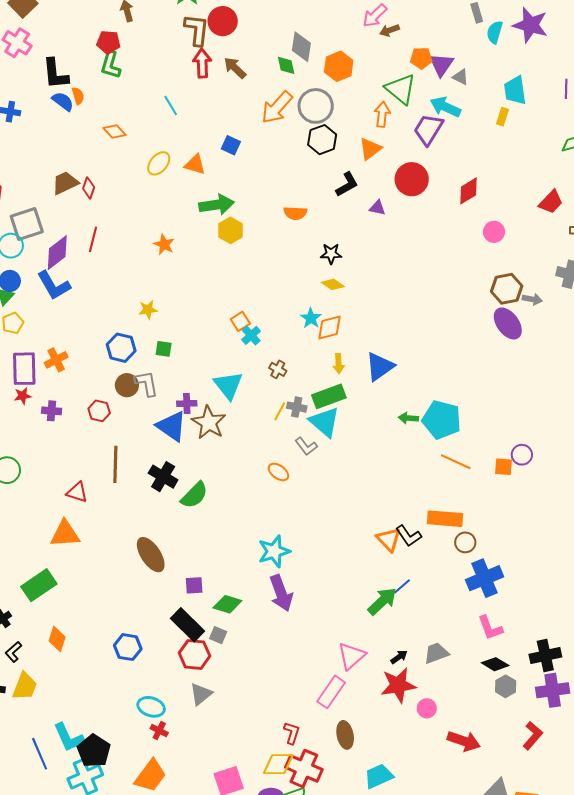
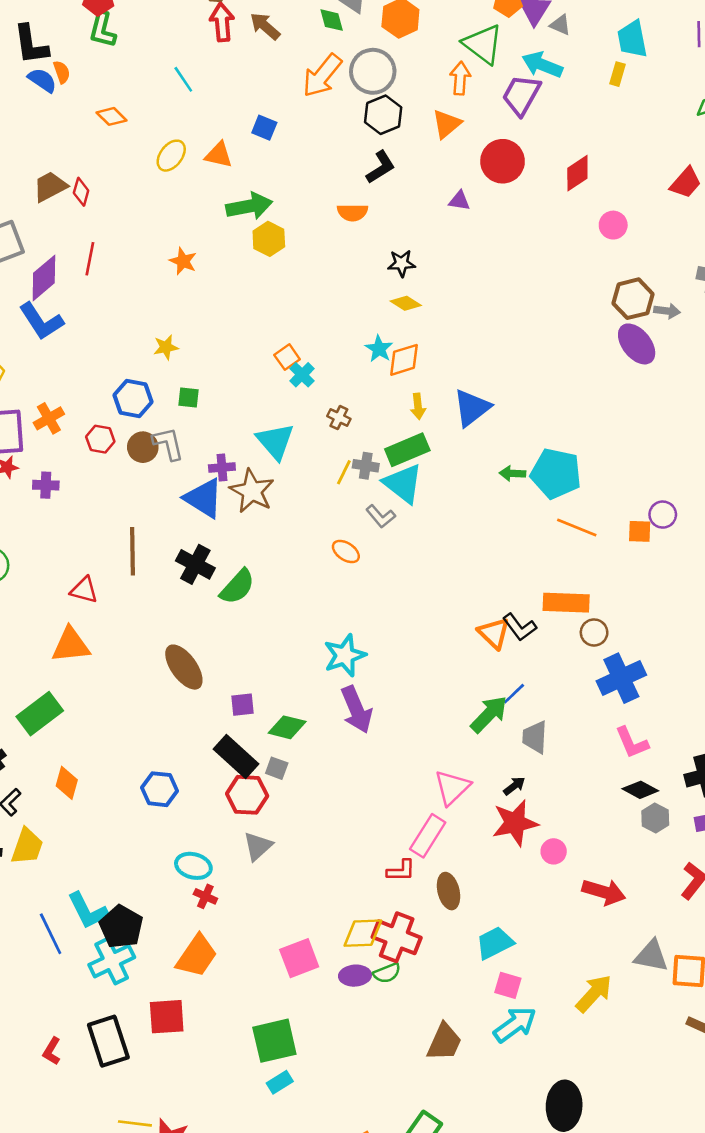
black L-shape: (347, 184) -> (381, 167), moved
red hexagon: (99, 411) -> (100, 439), moved
gray trapezoid: (436, 653) -> (535, 737), moved, turned -64
red L-shape: (292, 733) -> (401, 871), moved, turned 75

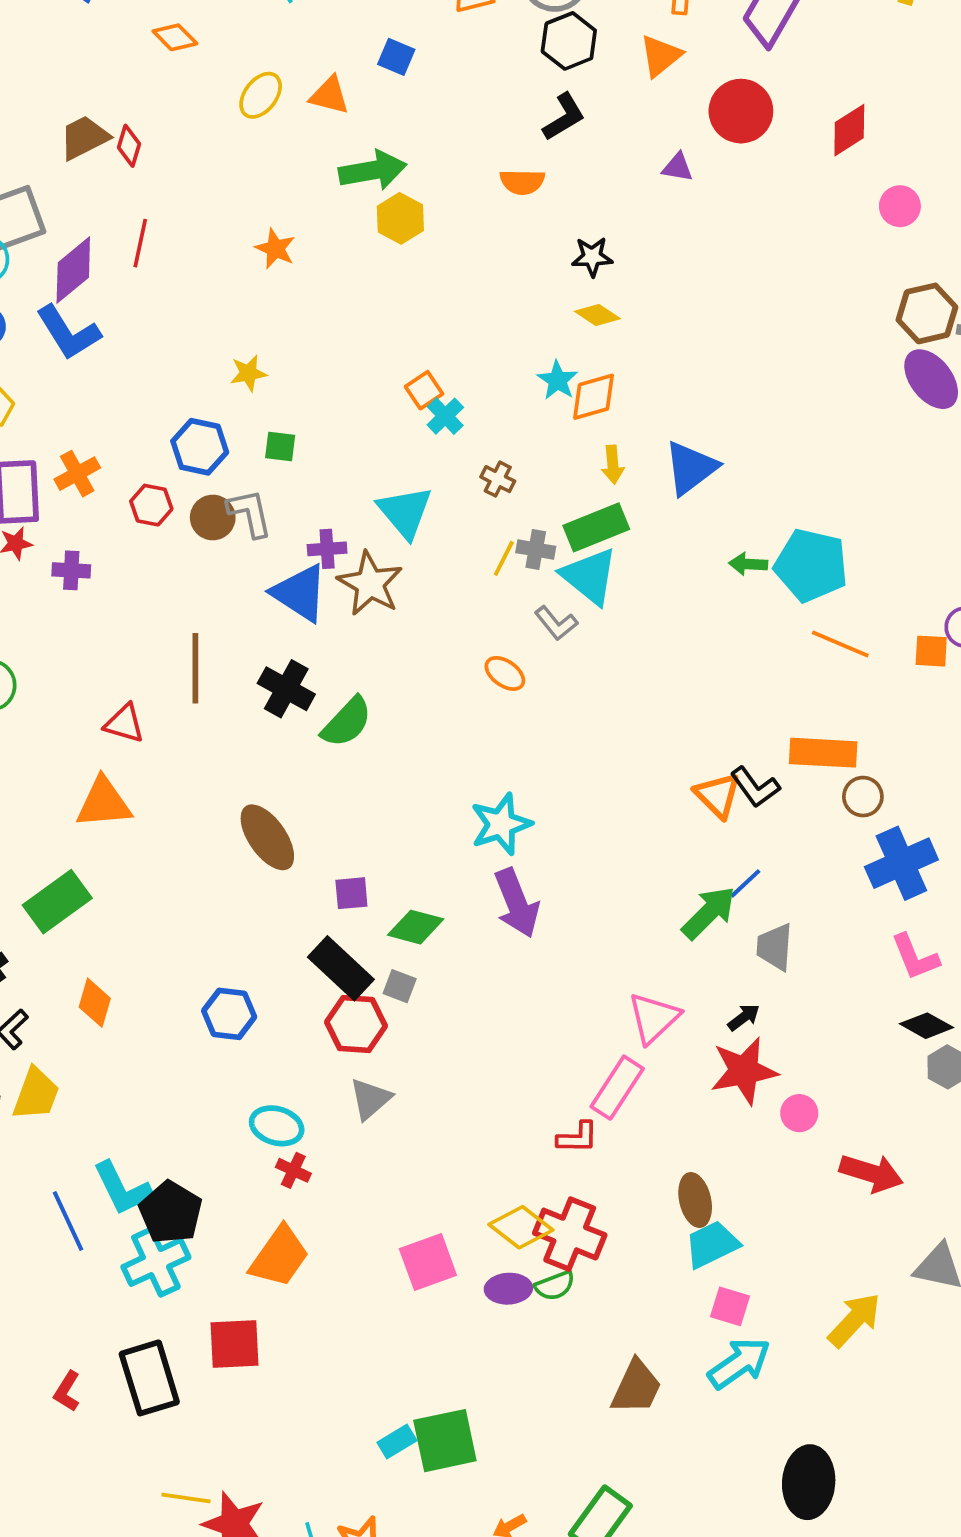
brown ellipse: (449, 891) -> (695, 1200), moved
yellow diamond: (363, 933) -> (521, 1227), turned 39
green square: (274, 1041) -> (445, 1441), moved

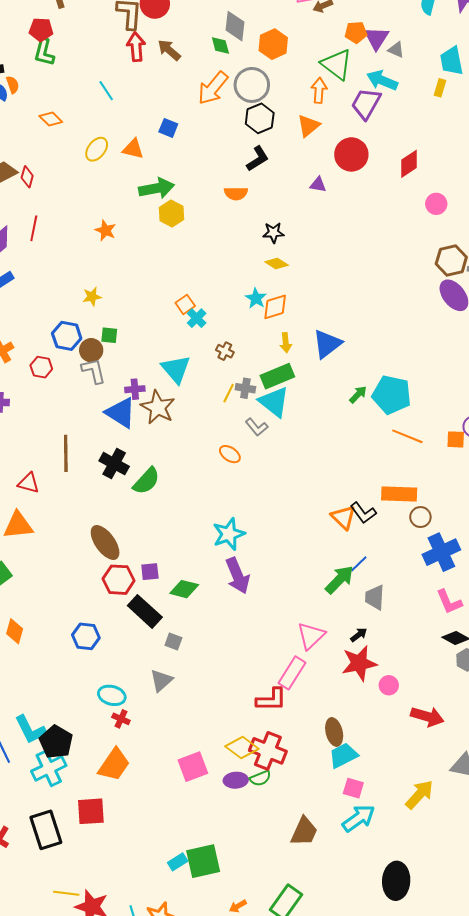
brown circle: (213, 518) -> (91, 350), moved
green arrow: (748, 564) -> (358, 395), turned 132
gray square: (400, 986) -> (173, 641), moved
red hexagon: (356, 1024) -> (119, 580), moved
red L-shape: (578, 1138) -> (271, 700), size x1.4

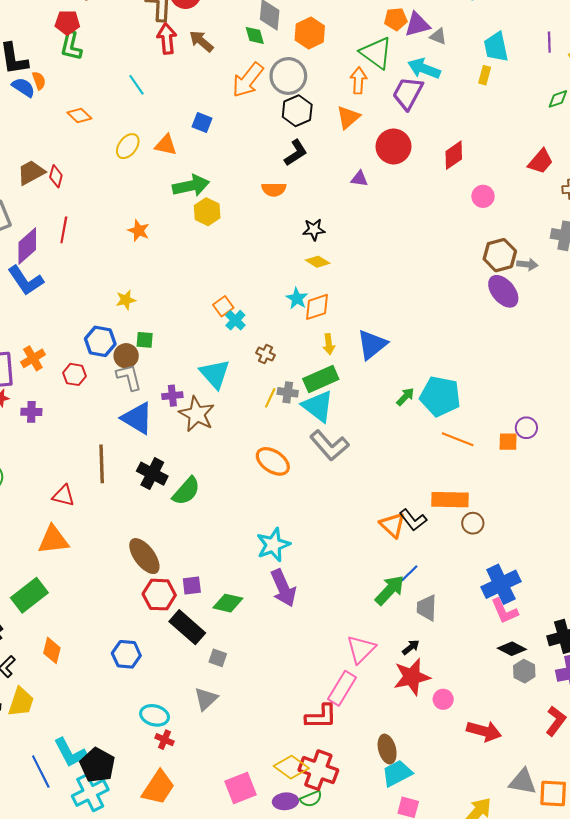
purple triangle: (376, 38) -> (417, 25), turned 44
blue triangle: (121, 413) -> (137, 418), moved
gray L-shape: (257, 427) -> (329, 445), moved, size x1.6
orange ellipse: (230, 454) -> (273, 461), size x1.5
blue cross: (441, 552) -> (501, 584), moved

